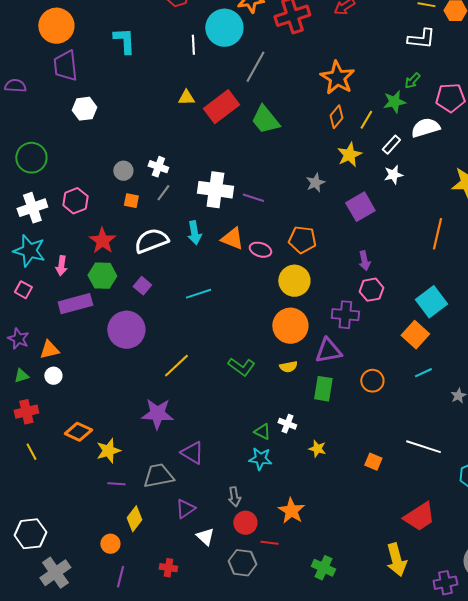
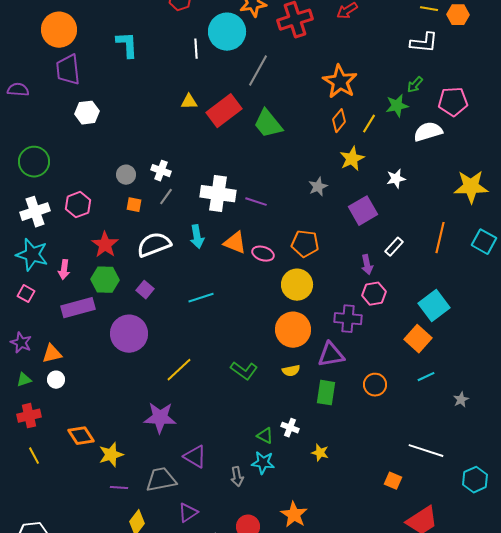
white rectangle: (391, 145) -> (394, 247), moved
orange diamond: (78, 432) -> (81, 436), turned 32
orange square: (373, 462) -> (393, 481), moved
gray arrow: (234, 497) -> (237, 477), moved

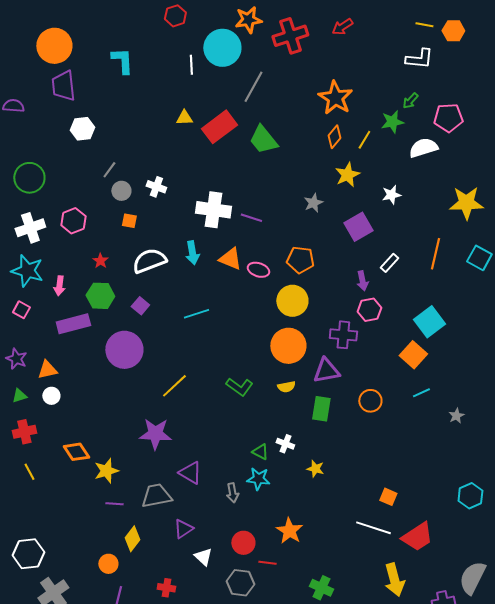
gray line: (166, 197) -> (109, 170), moved
red star: (105, 245) -> (100, 261), size x0.6
white line: (426, 451) -> (373, 528), moved

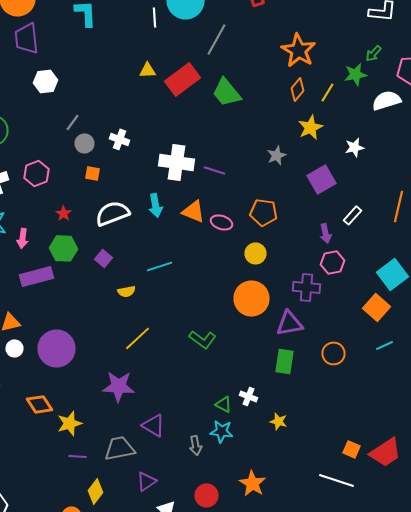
yellow circle: (292, 301) -> (256, 253), size x0.7
purple circle: (124, 350) -> (56, 348), moved
yellow semicircle: (286, 387) -> (126, 291), moved
red trapezoid: (417, 537) -> (386, 452), moved

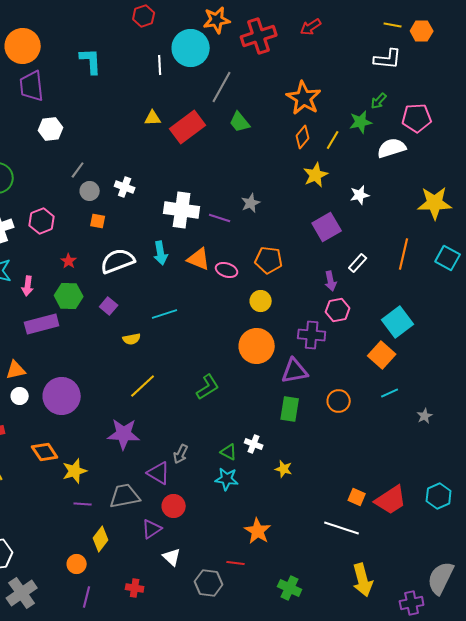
green trapezoid: (226, 92) -> (240, 122), moved, size x0.7
gray star: (276, 155) -> (251, 203), moved
green L-shape: (202, 339) -> (208, 387), turned -68
gray arrow: (196, 445) -> (181, 454), moved, turned 36
red circle: (206, 495) -> (174, 506), moved

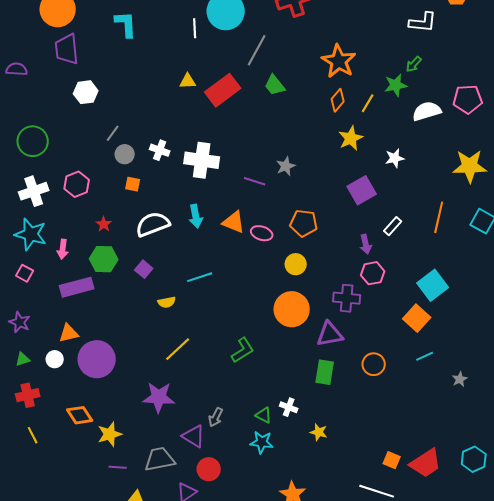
pink pentagon: (417, 118) -> (468, 99), moved
white cross: (182, 210) -> (202, 160), moved
orange triangle: (16, 370) -> (69, 333), moved

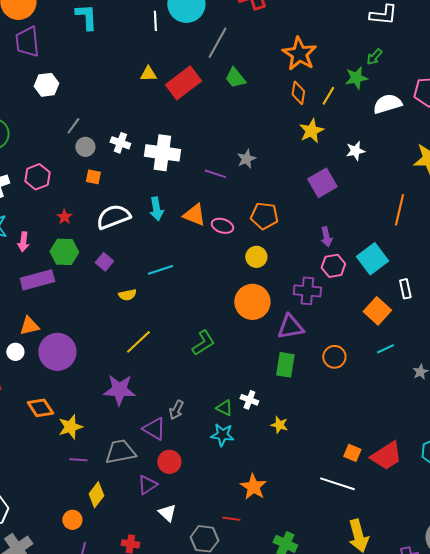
orange diamond: (338, 100) -> (298, 93), turned -30
white rectangle: (393, 226) -> (405, 289), moved, turned -54
cyan square: (433, 285) -> (372, 259), moved

